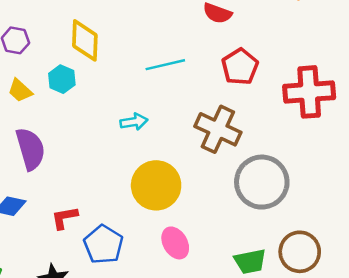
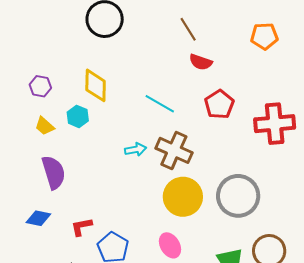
cyan line: (165, 65) -> (160, 104), turned 44
brown cross: (218, 129) -> (174, 150), moved
yellow circle: (156, 185) -> (183, 197), moved

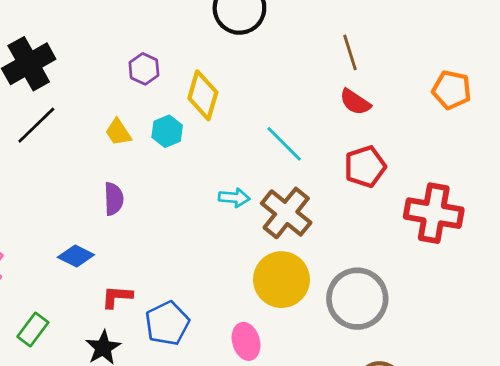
purple hexagon: (40, 86) -> (144, 69), moved
purple semicircle: (54, 172) -> (114, 199), size x0.7
red L-shape: (81, 227) -> (117, 297), moved

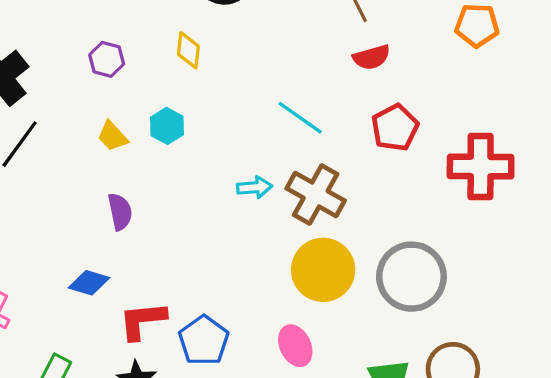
purple hexagon: (144, 69) -> (107, 59), moved
yellow diamond: (203, 95) -> (188, 50), moved, size x0.7
red semicircle: (355, 102) -> (371, 57), turned -40
red L-shape: (117, 297) -> (142, 320), size x1.4

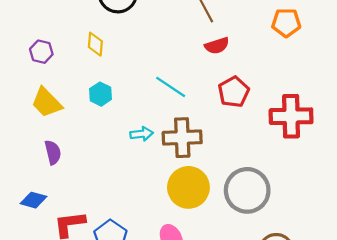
cyan hexagon: (167, 126) -> (101, 94), moved
yellow trapezoid: (113, 136) -> (47, 103), size x1.5
brown cross: (316, 194) -> (182, 138), turned -30

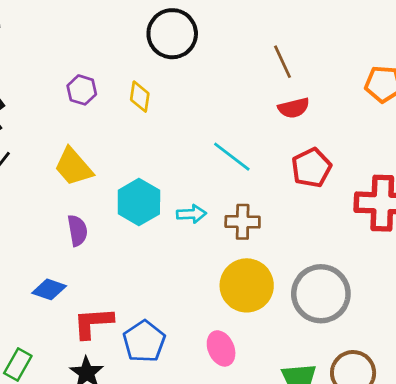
purple hexagon: (41, 52) -> (82, 90), moved
cyan hexagon: (101, 94) -> (139, 202), moved, size x1.5
brown cross: (182, 138) -> (243, 222), size x0.7

